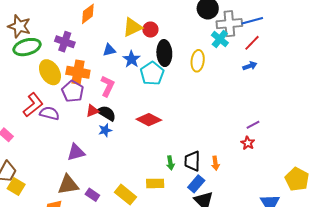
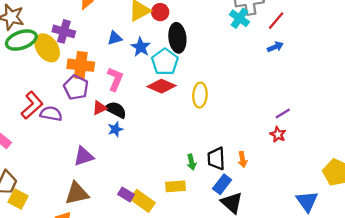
yellow ellipse: (198, 61) -> (200, 95), moved
yellow ellipse: (50, 72) -> (47, 48), moved
red diamond: (149, 120) -> (161, 86), moved
purple rectangle: (92, 195) -> (126, 194), moved

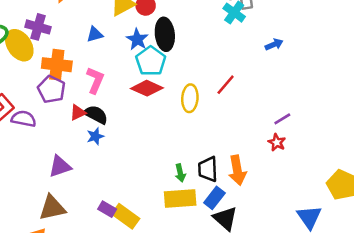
red line: (276, 21) -> (226, 85), moved
blue star: (141, 47) -> (137, 39), moved
orange arrow: (243, 159) -> (237, 170), size x1.6
yellow rectangle: (175, 186) -> (180, 199), moved, size x1.4

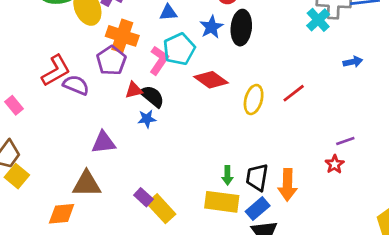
cyan pentagon: (151, 61) -> (179, 49), moved

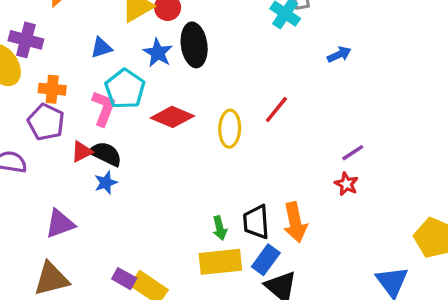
orange cross: (122, 36) -> (52, 89), size x0.7

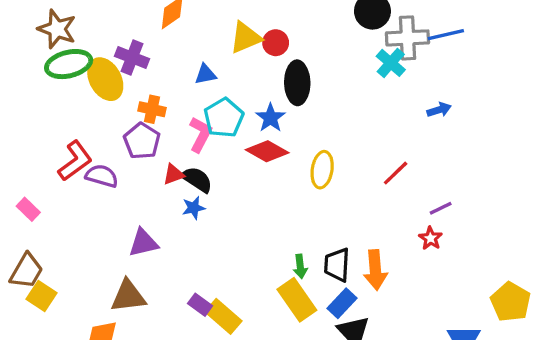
blue star: (158, 53) -> (270, 118), moved
red line: (276, 109) -> (396, 173), moved
yellow rectangle: (220, 262) -> (297, 300), turned 54

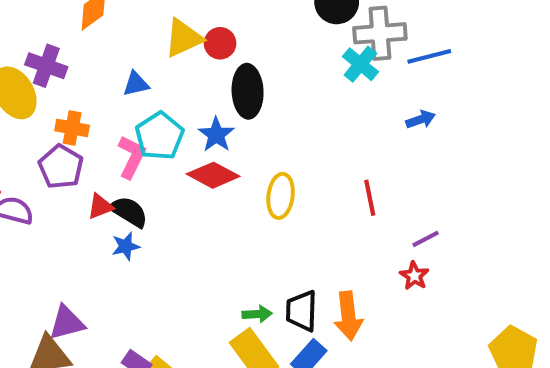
blue line: (446, 35) -> (429, 56), moved
red line: (396, 173) -> (370, 198), turned -56
purple triangle: (143, 243) -> (67, 323), moved
green arrow: (300, 266) -> (257, 314), turned -85

